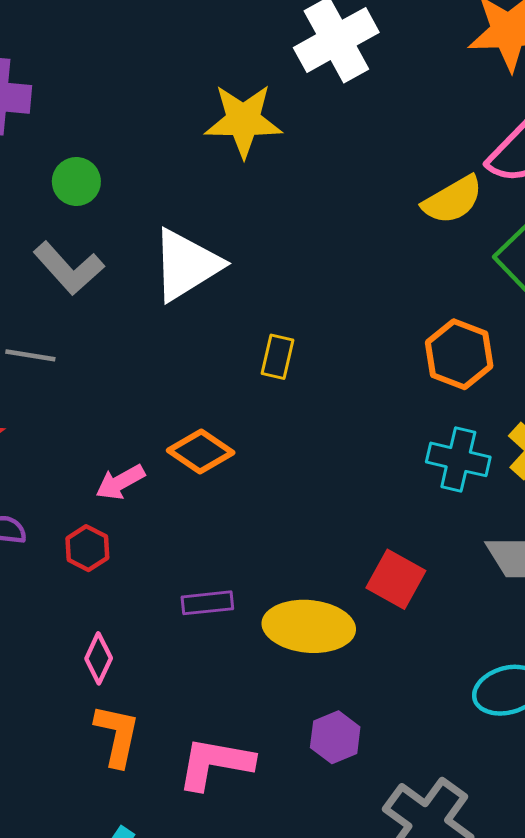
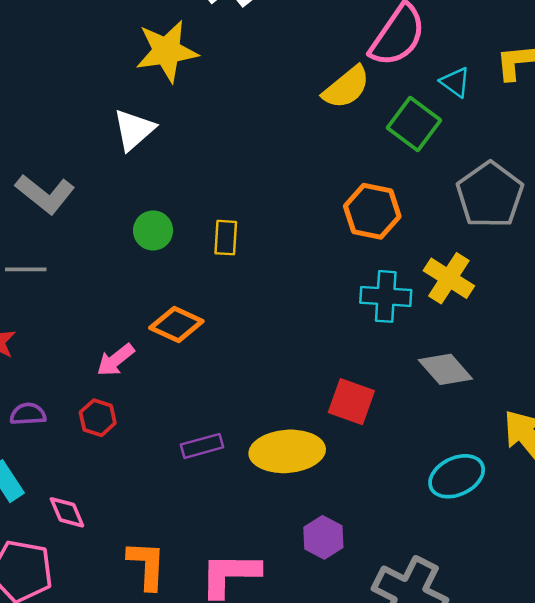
green circle: (76, 182) -> (153, 230), moved
white triangle: (186, 265) -> (134, 130), moved, size x0.7
pink diamond: (99, 658) -> (67, 512), moved, turned -39

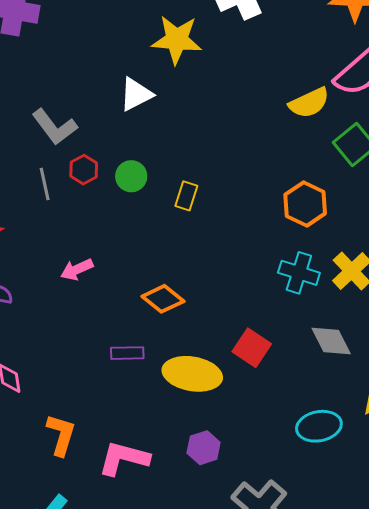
gray line: (26, 269) -> (45, 184), moved, turned 64
orange diamond: (176, 324) -> (163, 299), moved
red hexagon: (98, 418) -> (84, 170), moved

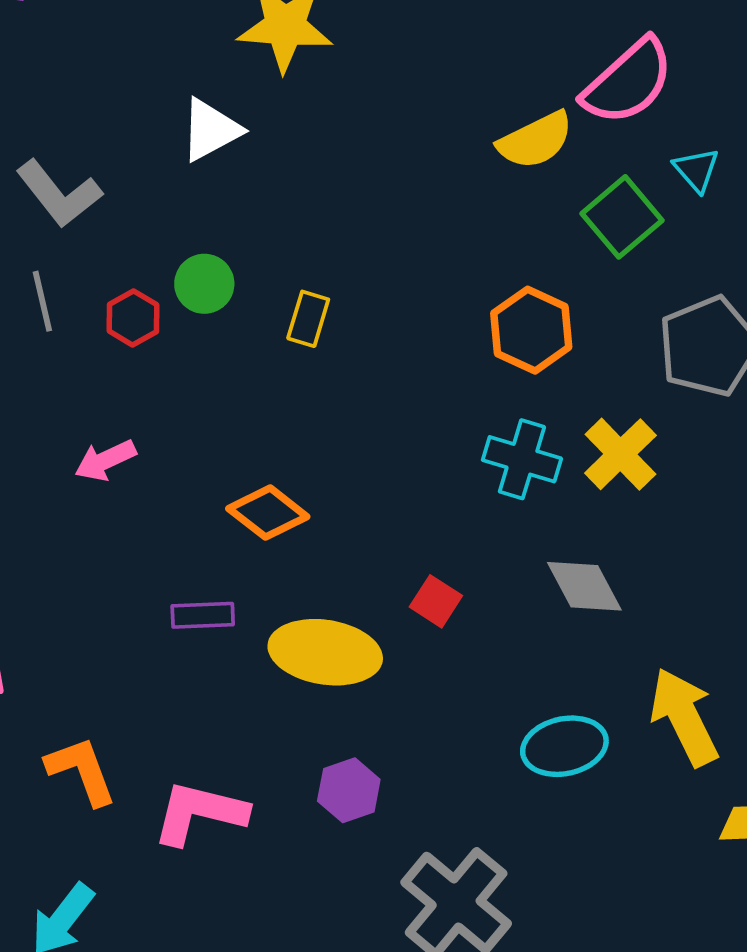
red hexagon: (84, 170) -> (133, 318), moved
red square: (252, 348) -> (436, 601), size x0.7
orange L-shape: (61, 435) -> (81, 771), turned -36

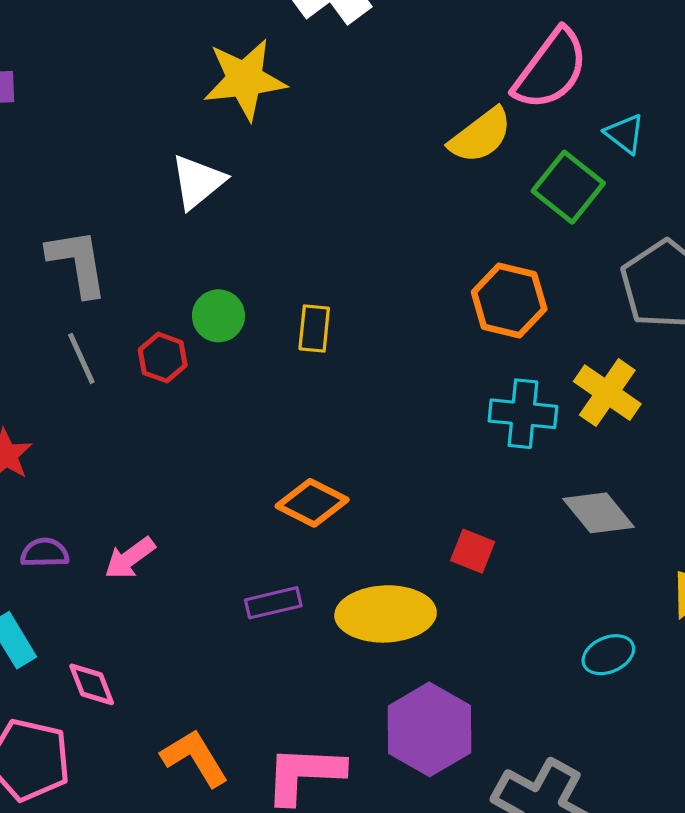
gray L-shape: (59, 194) -> (77, 263), turned -140
pink arrow: (105, 460) -> (130, 558), moved
cyan ellipse: (564, 746) -> (608, 655), size x0.7
purple hexagon: (349, 790) -> (429, 729), size x1.6

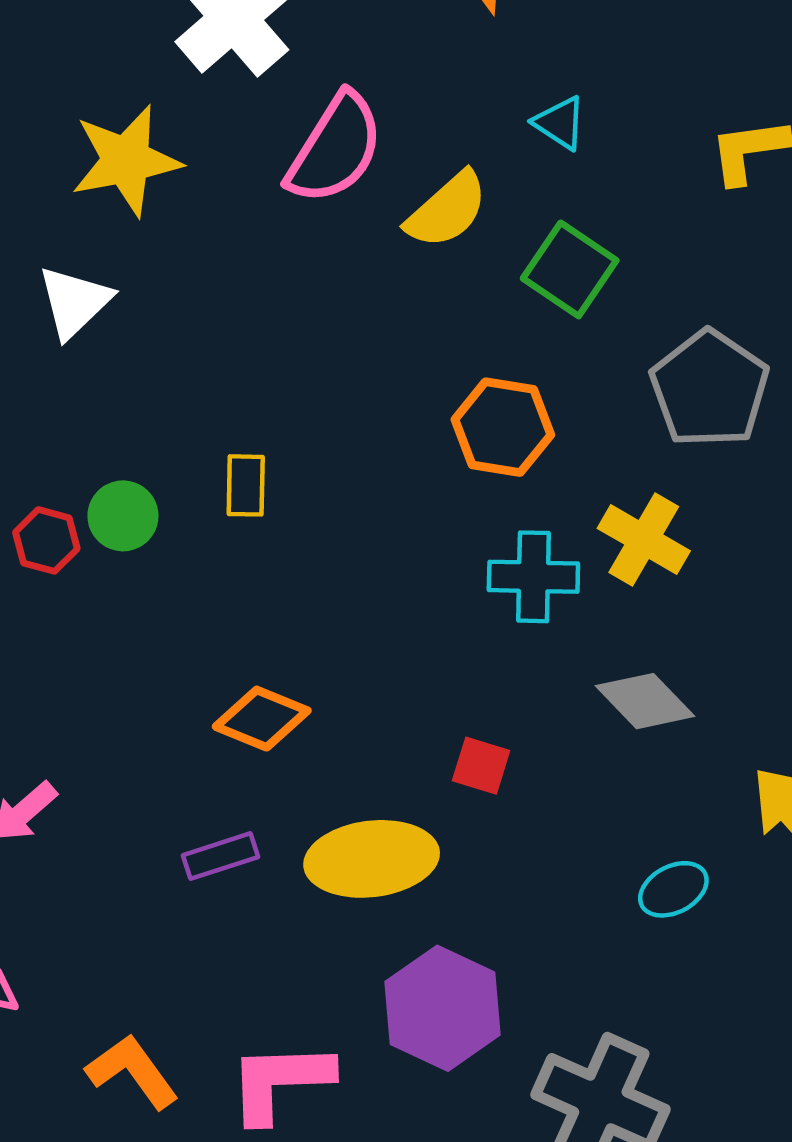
pink semicircle: (551, 69) -> (335, 149), moved
cyan triangle: (625, 134) -> (560, 123), moved
green circle: (218, 316) -> (123, 516), moved

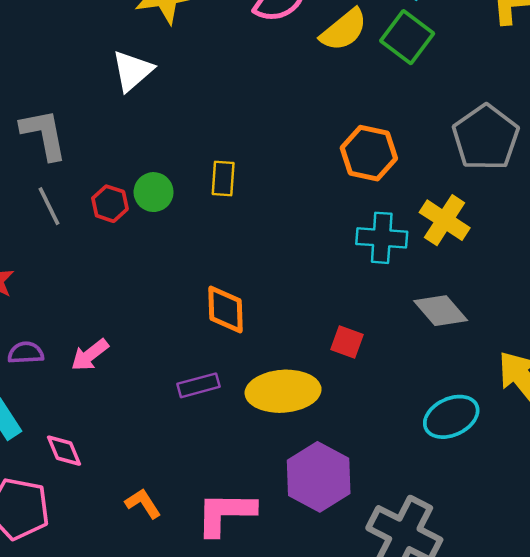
green square: (570, 269) -> (407, 37), moved
orange diamond: (262, 719) -> (225, 310), turned 63
cyan ellipse: (673, 889) -> (451, 417), size x1.4
orange L-shape: (132, 1071) -> (143, 503), size x0.7

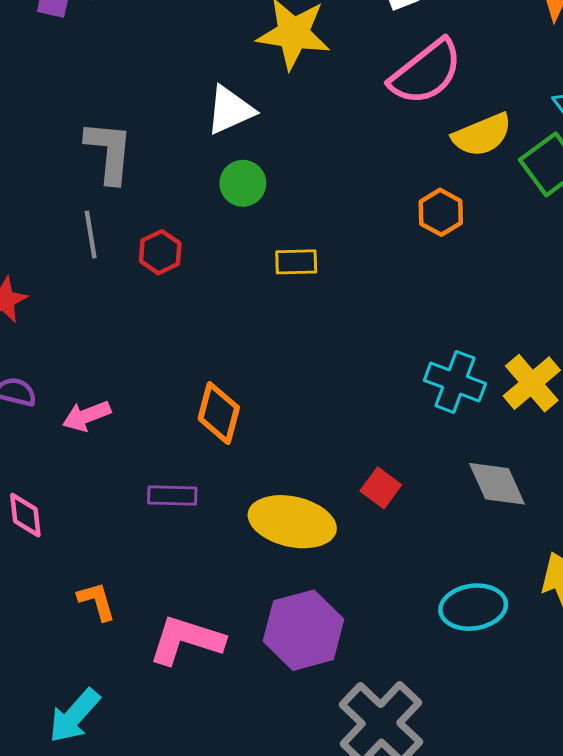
orange hexagon: (369, 153) -> (441, 212), moved, size x0.7
yellow rectangle: (223, 179) -> (296, 262), turned 68
green circle: (154, 192) -> (243, 183), moved
orange diamond: (225, 310) -> (219, 413), moved
purple rectangle: (199, 385) -> (172, 496), moved

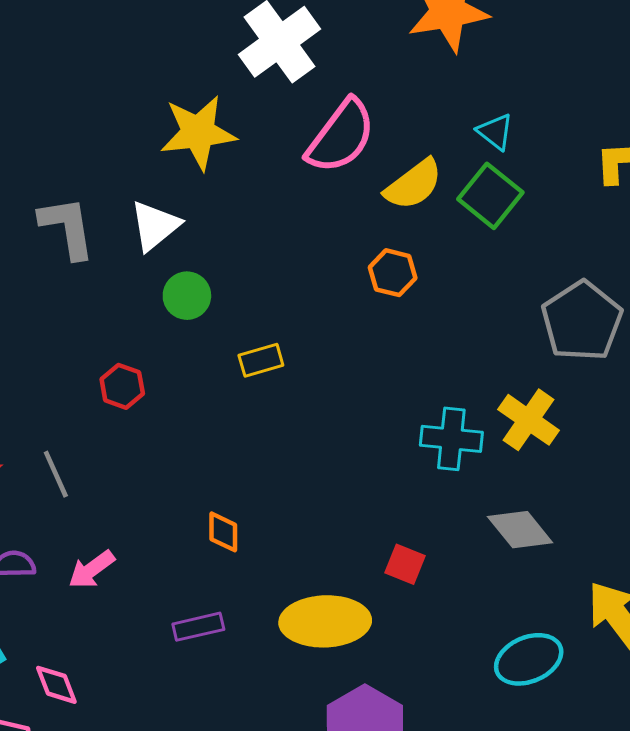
gray L-shape: (109, 152) -> (67, 227), moved
gray line: (91, 234) -> (56, 474), moved
orange diamond: (219, 413) -> (223, 532), size x0.7

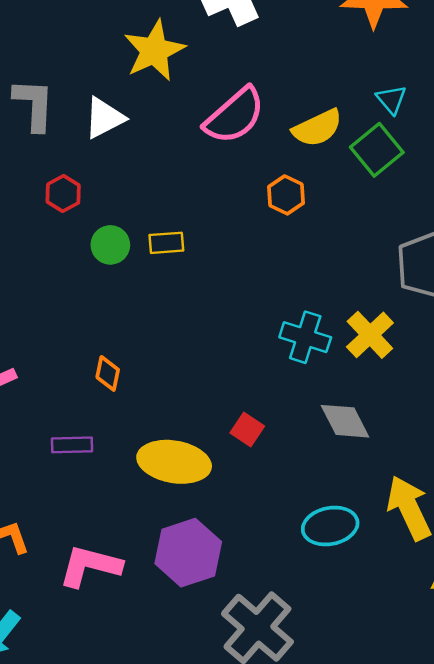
yellow star: (198, 132) -> (154, 51), turned -30
pink semicircle: (341, 136) -> (235, 116), moved
green circle: (187, 296) -> (110, 245), moved
red hexagon: (122, 386) -> (63, 194), moved

